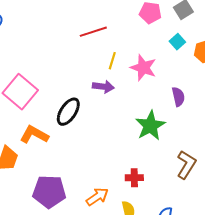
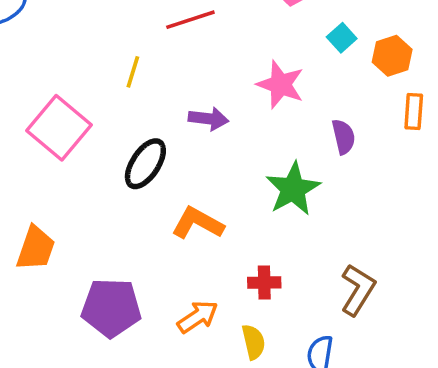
yellow line: (112, 61) -> (133, 72), moved
orange L-shape: (34, 135) -> (198, 223), moved
brown L-shape: (186, 165) -> (358, 290), moved

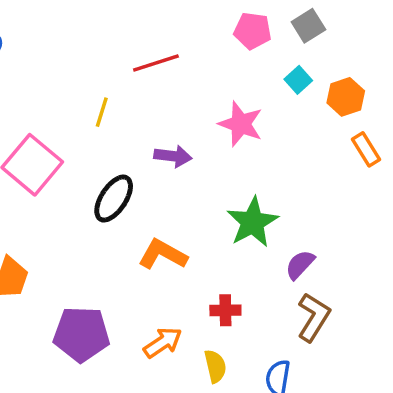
orange rectangle: (414, 112) -> (366, 149), turned -36
purple semicircle: (343, 137) -> (300, 265), moved, turned -124

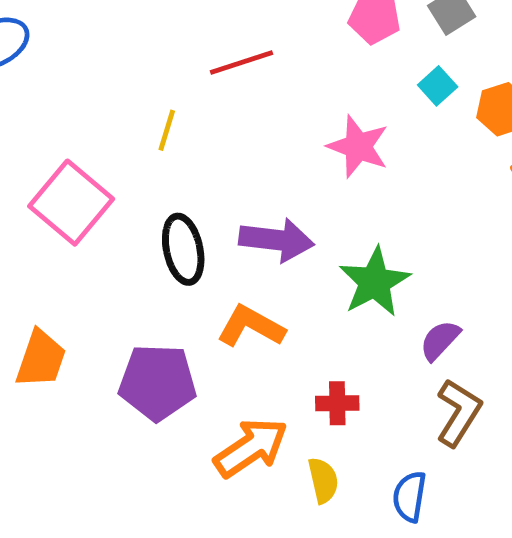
purple arrow: (173, 156) -> (277, 240), moved, size x1.4
black ellipse: (114, 199) -> (183, 249), turned -45
purple pentagon: (81, 334) -> (157, 382), moved
orange arrow: (163, 343) -> (251, 448), size x1.4

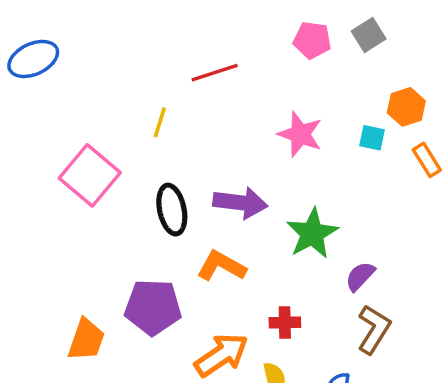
cyan square: (438, 86) -> (372, 138), moved, turned -36
orange trapezoid: (41, 359) -> (86, 340), moved

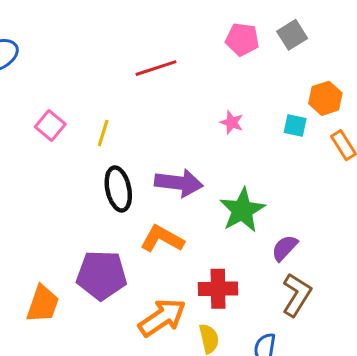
yellow line: (160, 122) -> (103, 133), moved
pink star: (300, 134) -> (232, 122), size x0.6
pink square: (90, 175) -> (50, 125), moved, size x0.6
red cross: (285, 322) -> (218, 289), size x1.4

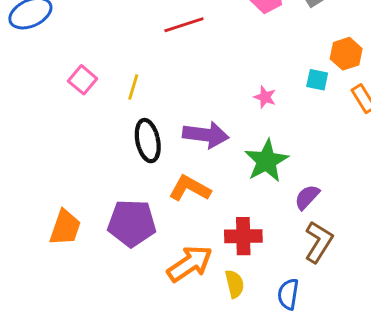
pink star: (232, 122) -> (265, 97), moved
orange trapezoid: (43, 304) -> (65, 227), moved

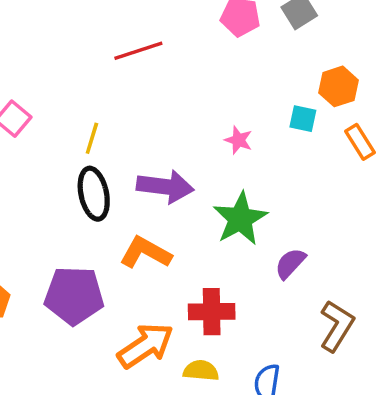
yellow line: (133, 87) -> (92, 138), moved
brown L-shape: (319, 242) -> (337, 326), moved
yellow semicircle: (235, 284) -> (201, 371), turned -72

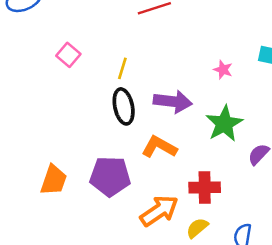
yellow semicircle: (201, 371) -> (197, 228), turned -45

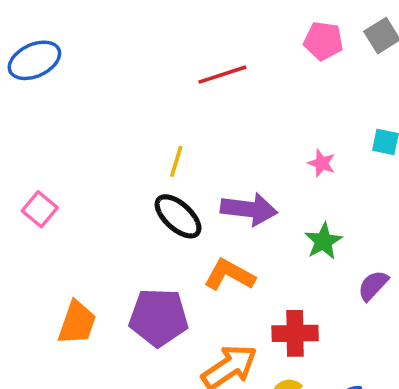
pink square: (68, 55) -> (40, 209), moved
black ellipse: (124, 106) -> (178, 216), turned -36
green star: (224, 124) -> (323, 241), size x0.7

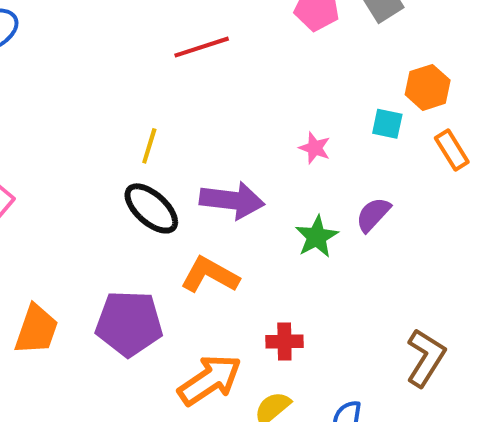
purple semicircle: (373, 285) -> (373, 215), moved
red cross: (295, 333) -> (284, 342), size x0.7

